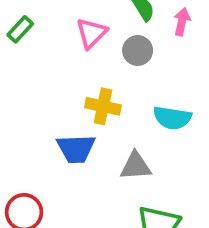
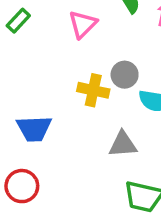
gray circle: (138, 51) -> (125, 75), moved
blue trapezoid: (76, 149) -> (34, 129), moved

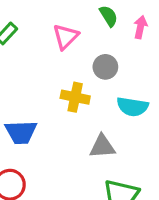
gray circle: (125, 75) -> (105, 67), moved

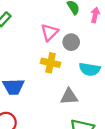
pink triangle: (66, 37) -> (49, 32), moved

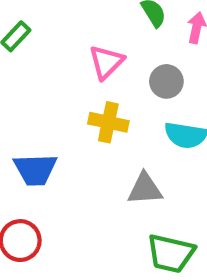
gray circle: (71, 42) -> (166, 81), moved

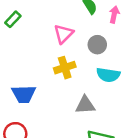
yellow cross: (108, 122) -> (65, 68), turned -30

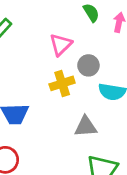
gray circle: (97, 45) -> (88, 65), moved

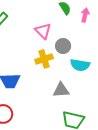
pink triangle: (61, 45) -> (43, 31), turned -30

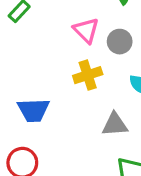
gray circle: (63, 46) -> (120, 42), moved

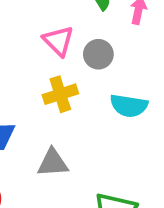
gray triangle: (115, 124) -> (53, 163), moved

